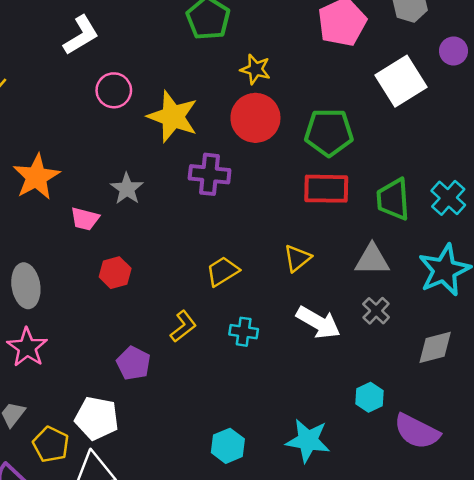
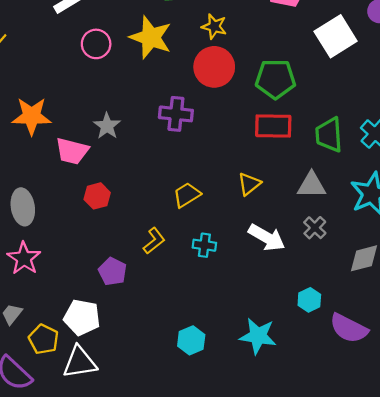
yellow star: (173, 117) -> (151, 37), moved
orange star: (36, 177) -> (32, 116), turned 30
pink trapezoid: (85, 219) -> (72, 151), size x1.4

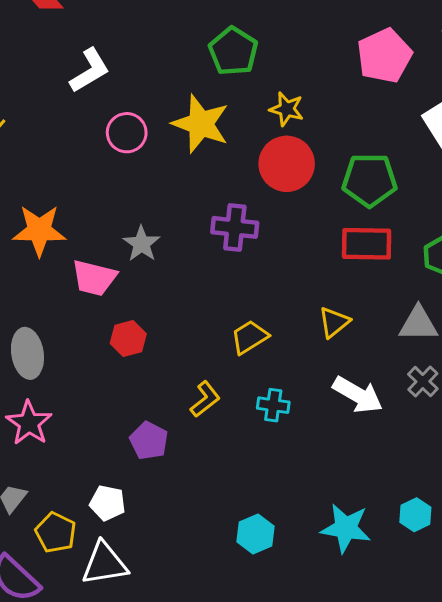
cyan hexagon: (309, 300) -> (415, 515), moved
white pentagon: (82, 317) -> (107, 503), size x0.7

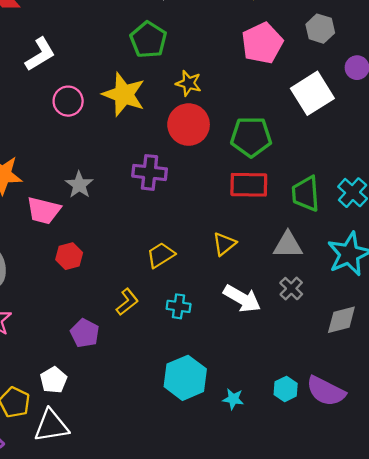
white pentagon: (107, 503) -> (54, 380), turned 30
cyan star: (346, 528) -> (233, 399), size x0.6
cyan hexagon: (256, 534) -> (185, 378), moved, size x1.5

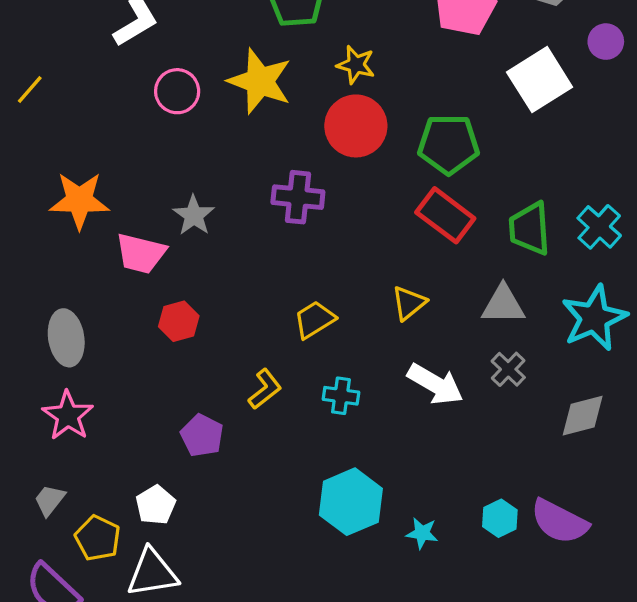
red rectangle: (249, 185) -> (445, 215), turned 36

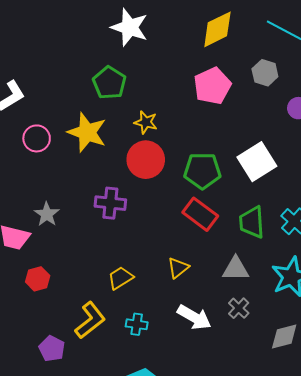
white square: (540, 80) -> (257, 162), moved
yellow L-shape: (265, 389) -> (90, 320), size x1.5

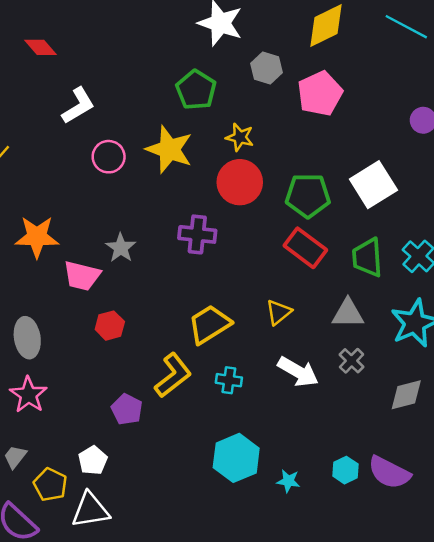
gray hexagon: (265, 73) -> (267, 68), moved
yellow trapezoid: (120, 278) -> (209, 324), size x1.4

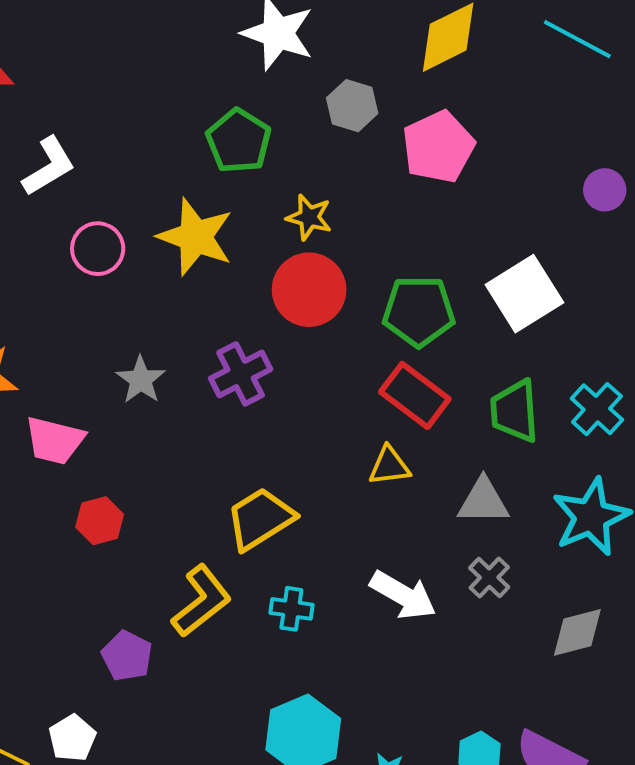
purple cross: (197, 234) -> (241, 374), turned -33
gray star: (121, 248) -> (141, 380), moved
yellow triangle: (279, 312) -> (389, 466), moved, turned 32

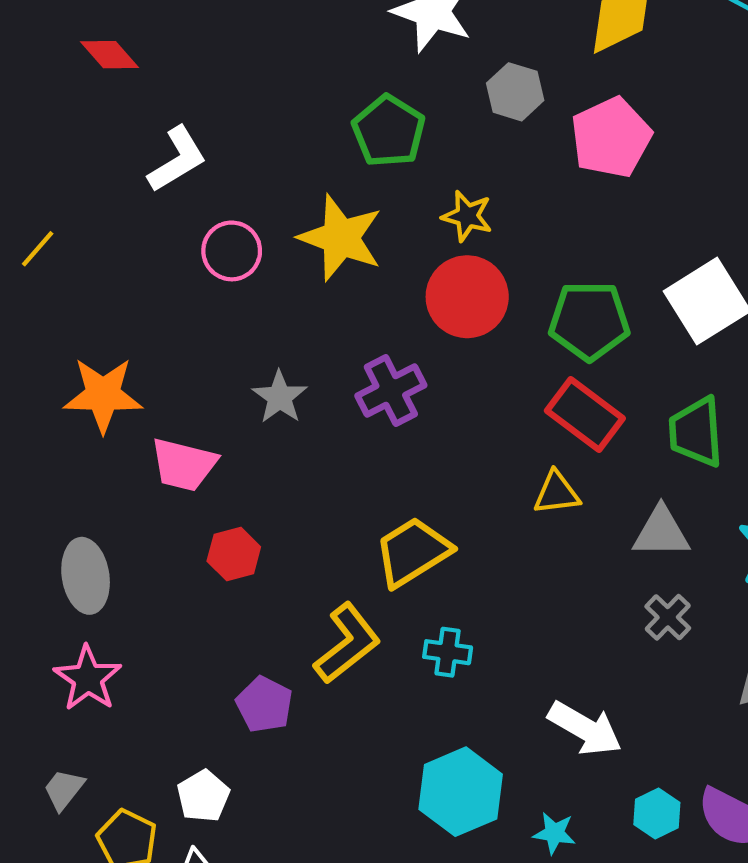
white arrow: (403, 595) -> (585, 728), moved

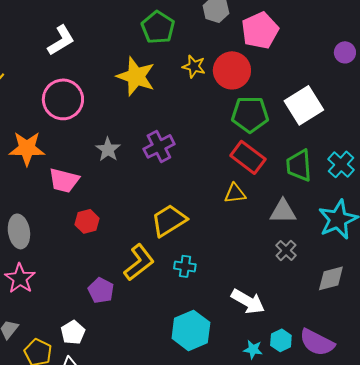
pink circle: (232, 251) -> (63, 99), moved, size x1.5
red circle: (467, 297) -> (232, 70), moved
cyan star: (554, 833) -> (253, 349), moved

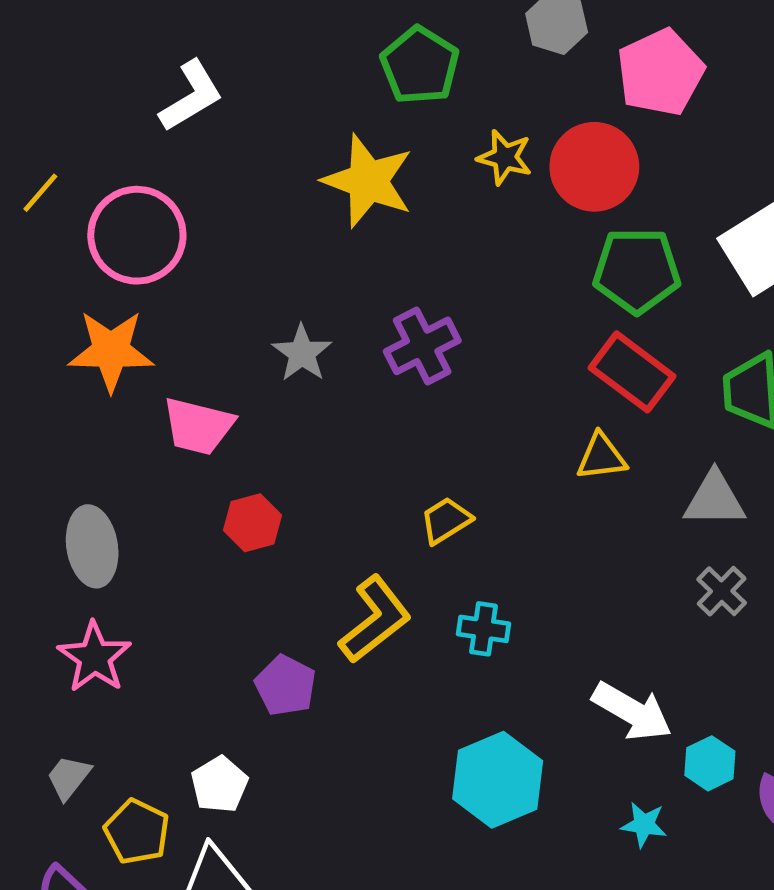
pink circle: (63, 99) -> (137, 235), moved
yellow trapezoid: (169, 220) -> (446, 520), size x0.6
cyan hexagon: (281, 340) -> (710, 763), moved

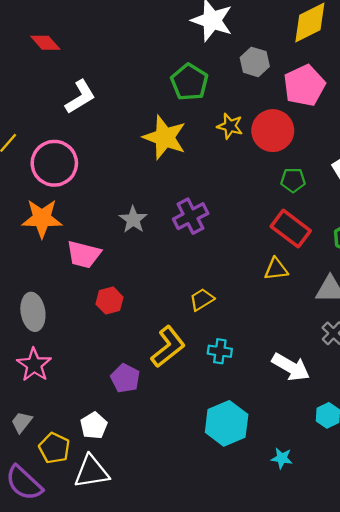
green pentagon: (637, 271) -> (293, 180), size x0.6
white arrow: (632, 711) -> (291, 367), moved
cyan star: (644, 825) -> (282, 458), moved

